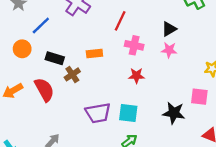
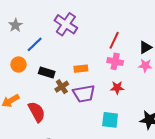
red line: (120, 21) -> (114, 40), moved
red semicircle: (44, 90) -> (37, 112), moved
purple trapezoid: (98, 113) -> (84, 94), moved

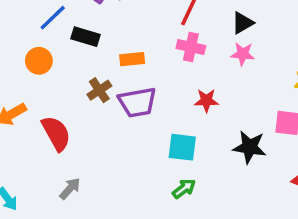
orange circle: (19, 64) -> (39, 61), moved
black rectangle: (47, 73) -> (86, 37), moved
red star: (117, 88) -> (206, 101), moved

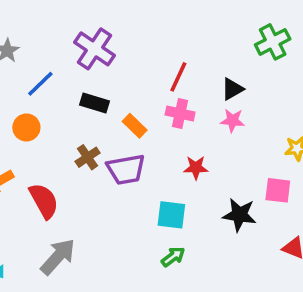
black rectangle: (86, 37) -> (95, 103), moved
orange rectangle: (132, 59) -> (135, 126), moved, turned 50
gray arrow: (70, 189) -> (58, 257), size x1.6

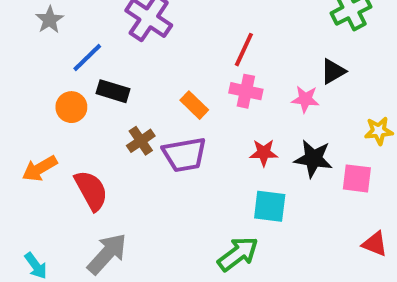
black triangle: (232, 89) -> (333, 71), moved
black rectangle: (95, 103) -> (113, 91), moved
cyan square: (171, 215) -> (270, 206), moved
black star: (239, 215) -> (313, 159), moved
green arrow: (173, 257) -> (238, 254), size x1.5

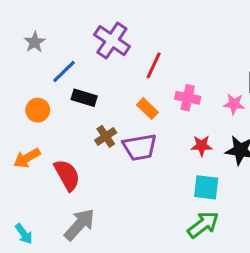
red line: (244, 50) -> (154, 65), moved
orange circle: (71, 107) -> (38, 110), moved
green arrow: (238, 254) -> (203, 225), moved

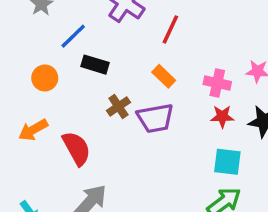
pink cross: (188, 98) -> (217, 83), moved

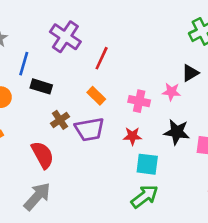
blue line: (73, 36) -> (24, 64), turned -30
red star: (222, 116) -> (132, 136), moved
red semicircle: (77, 148) -> (43, 155), moved

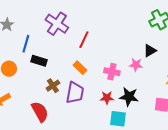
purple trapezoid: (90, 129) -> (75, 93), turned -70
black star: (177, 132) -> (129, 97), moved

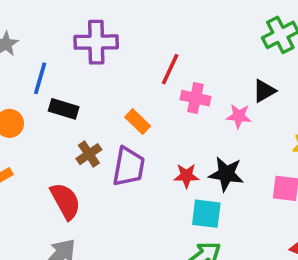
purple cross: (57, 24) -> (96, 42), turned -35
red line: (84, 40) -> (170, 69), moved
pink cross: (112, 72) -> (195, 98), moved

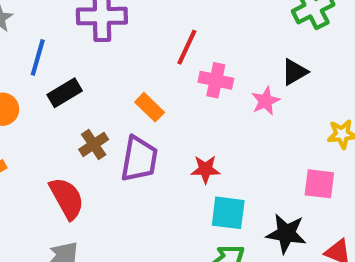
black rectangle: (64, 109) -> (65, 93), turned -48
pink star: (239, 116) -> (266, 101), turned -30
black star: (226, 174) -> (286, 233), moved

